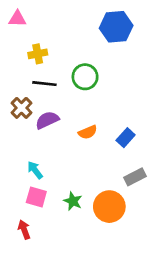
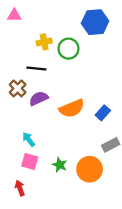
yellow cross: (38, 54) -> (44, 42), moved
green circle: (85, 77) -> (69, 49), moved
orange semicircle: (88, 132) -> (72, 108), size x1.6

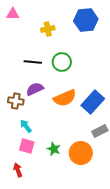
yellow cross: (44, 42) -> (48, 29), moved
green circle: (69, 49) -> (62, 62), moved
brown cross: (18, 88) -> (16, 101), moved, turned -35
blue rectangle: (103, 113) -> (93, 102), size x1.6

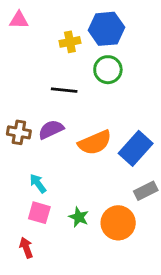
blue hexagon: (86, 20) -> (106, 29), moved
black line: (33, 62) -> (64, 90), moved
green circle: (62, 62) -> (108, 70), moved
brown cross: (16, 101) -> (19, 132), moved

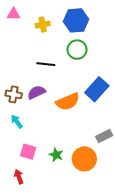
yellow cross: (70, 42) -> (43, 25), moved
blue rectangle: (136, 148) -> (97, 89), moved
cyan arrow: (38, 183) -> (17, 121), moved

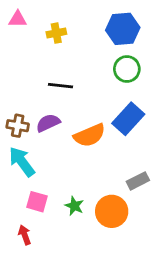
blue hexagon: (76, 20) -> (123, 29), moved
green circle: (77, 50) -> (127, 69), moved
cyan arrow: (17, 121) -> (22, 162), size x1.6

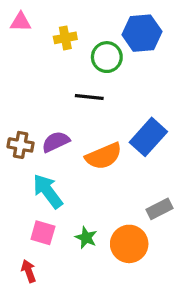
green circle: (127, 69) -> (107, 57), moved
black line: (60, 86) -> (89, 97), moved
cyan arrow: (22, 162) -> (48, 191), moved

